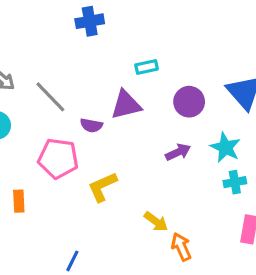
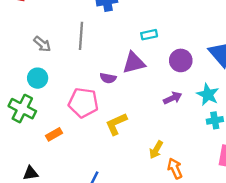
gray line: (50, 97) -> (81, 36), moved, turned 48
orange rectangle: (19, 201) -> (54, 134), turned 63
yellow arrow: (156, 222) -> (156, 150), turned 84

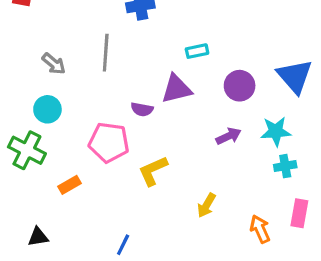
cyan star: (208, 95) -> (276, 131), turned -30
orange arrow: (175, 168) -> (260, 229), moved

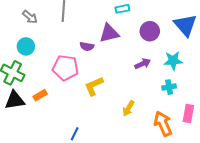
cyan cross: (285, 166) -> (169, 87), moved
orange arrow: (260, 229) -> (163, 124), size x1.4
black triangle: (38, 237) -> (15, 100), moved, size x1.5

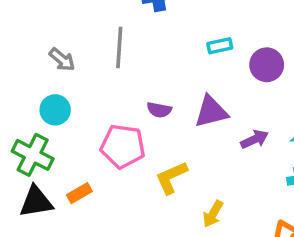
purple circle: (150, 31) -> (267, 65), moved
purple triangle: (109, 33) -> (211, 112), moved
yellow arrow: (128, 108) -> (213, 214), moved

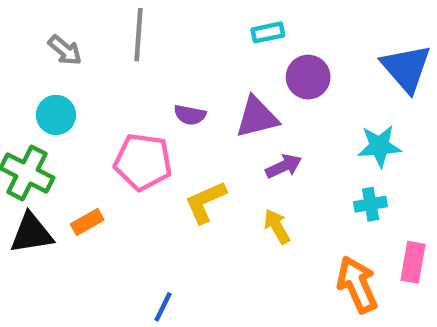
purple circle: (267, 65) -> (308, 77), moved
purple arrow: (255, 139) -> (284, 166), moved
yellow arrow: (213, 214) -> (277, 227), moved, turned 120

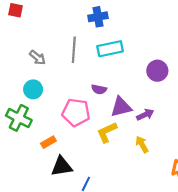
cyan rectangle: (268, 32) -> (110, 49), moved, size x1.6
purple triangle: (257, 117) -> (121, 107), moved
black triangle: (31, 233) -> (62, 166), moved

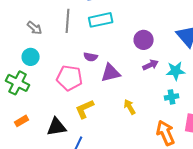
purple arrow: (145, 115) -> (151, 65), moved
yellow L-shape: (107, 132) -> (85, 109), moved
orange rectangle: (48, 142) -> (22, 121), moved

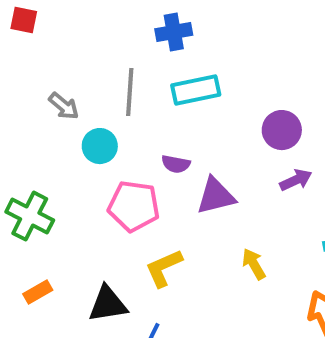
cyan circle: (31, 57) -> (100, 146), moved

